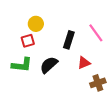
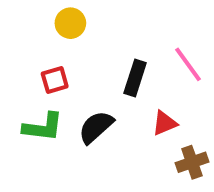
yellow circle: (36, 24) -> (70, 23), moved

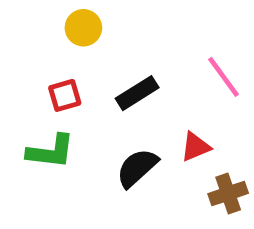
black rectangle: (135, 78) -> (137, 93), moved, turned 40
black semicircle: (96, 127) -> (137, 168), moved

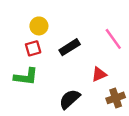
yellow circle: (83, 28) -> (39, 26), moved
black semicircle: (137, 168) -> (70, 99), moved

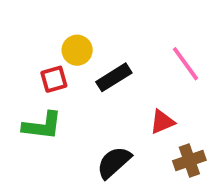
yellow circle: (39, 26) -> (77, 50), moved

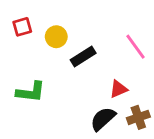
red square: (54, 79) -> (22, 27), moved
black semicircle: (114, 162) -> (103, 119), moved

